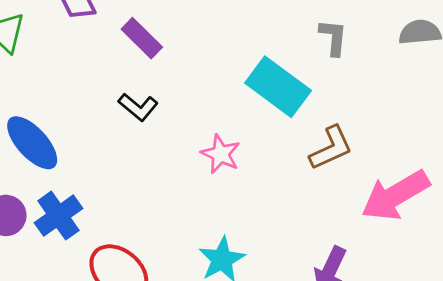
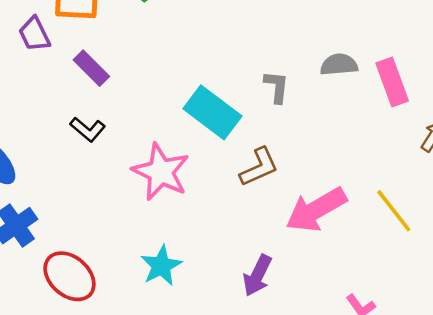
gray L-shape: (333, 37) -> (277, 87), moved
pink star: (221, 154) -> (161, 172), size x1.6

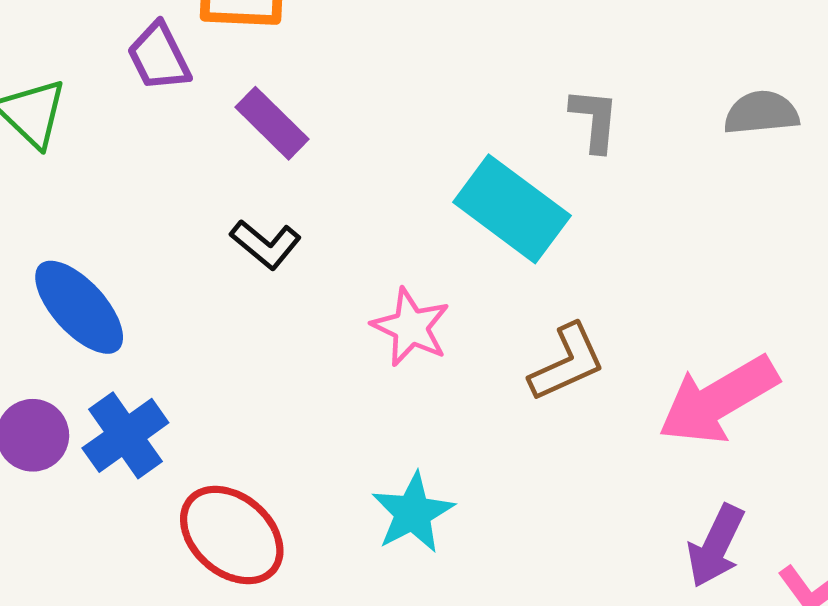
gray L-shape: (277, 87) -> (595, 120), moved
brown L-shape: (259, 167) -> (567, 363), moved
pink star: (161, 172) -> (411, 327), size x0.7
purple arrow: (257, 276) -> (716, 546), moved

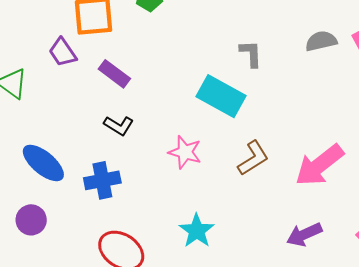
blue cross: (125, 435) -> (102, 180), moved, turned 32
purple arrow: (716, 546) -> (304, 234), moved, turned 48

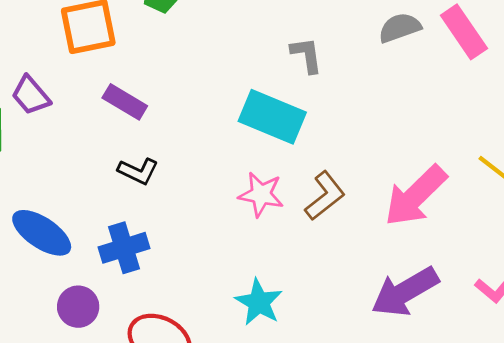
purple trapezoid: (63, 52) -> (31, 95), moved
pink star: (185, 152) -> (261, 194), moved
purple circle: (31, 220) -> (78, 307), moved
purple arrow: (304, 234) -> (405, 292), size x1.4

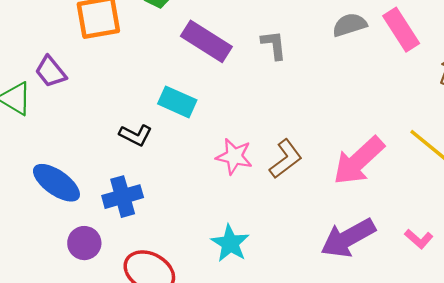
purple rectangle: (125, 102) -> (206, 41), moved, size x1.4
cyan rectangle: (272, 117) -> (177, 102), moved, size x0.7

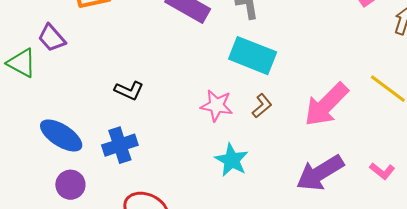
cyan rectangle: (177, 102) -> (253, 56), moved, size x1.4
brown L-shape: (286, 159) -> (262, 106), size x0.7
purple circle: (84, 243) -> (70, 185), moved
cyan star: (230, 243) -> (232, 160), moved

